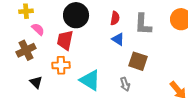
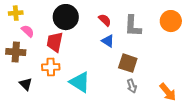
red semicircle: (115, 18) -> (105, 20), turned -56
brown cross: (26, 50) -> (16, 52), turned 30
gray arrow: (125, 84) -> (132, 86), moved

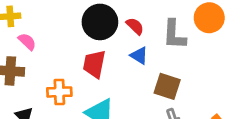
black circle: (66, 17) -> (100, 22), moved
orange circle: (171, 21) -> (209, 18), moved
red trapezoid: (55, 42) -> (94, 64), moved

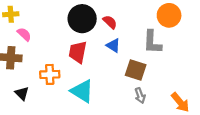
gray L-shape: (174, 35) -> (152, 42), moved

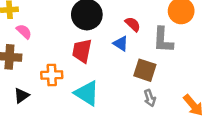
red semicircle: (110, 22) -> (133, 24), moved
black triangle: (22, 93) -> (22, 96), turned 40

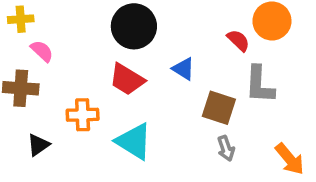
red semicircle: (133, 24) -> (238, 40), moved
gray L-shape: (163, 40) -> (260, 85), moved
red trapezoid: (82, 51) -> (127, 79), turned -70

